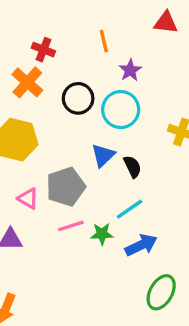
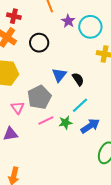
cyan circle: (121, 110) -> (90, 27), moved
pink triangle: (28, 198) -> (18, 108), turned 32

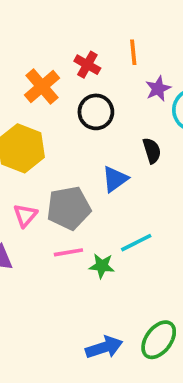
red cross: (14, 16) -> (87, 65), moved
black semicircle: (78, 79) -> (152, 151), moved
blue arrow: (90, 126) -> (104, 347), moved

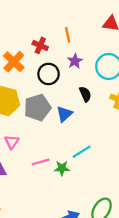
purple star: (158, 89) -> (75, 61), moved
gray pentagon: (69, 208) -> (37, 108), moved

